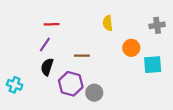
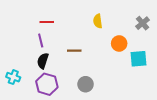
gray cross: (157, 25) -> (143, 23), turned -32
purple line: (45, 44) -> (41, 40), turned -48
purple hexagon: (71, 84) -> (47, 84), moved

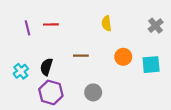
purple line: (41, 40) -> (27, 28), moved
orange circle: (119, 43) -> (123, 57), moved
cyan cross: (13, 77) -> (21, 71), moved, turned 32

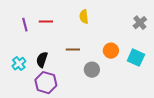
yellow semicircle: (107, 23) -> (84, 17), moved
cyan square: (151, 65) -> (136, 58), turned 30
gray circle: (93, 92) -> (92, 70), moved

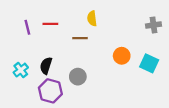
gray cross: (140, 23) -> (154, 25), turned 32
brown line: (73, 50) -> (80, 38), moved
gray circle: (92, 70) -> (78, 77), moved

